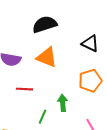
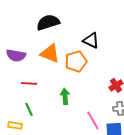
orange pentagon: (90, 81) -> (76, 61), moved
green line: (42, 117) -> (29, 109), moved, turned -48

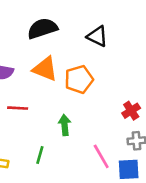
black triangle: (91, 40) -> (97, 36), moved
green line: (29, 109) -> (40, 155), moved, turned 40

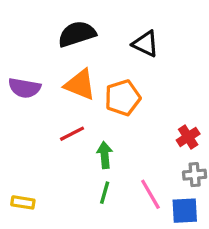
red line: (18, 108) -> (72, 134), moved, turned -30
green line: (40, 155) -> (105, 193), moved

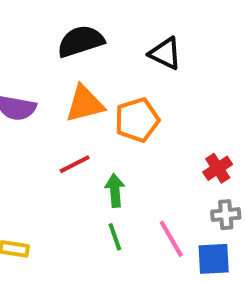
orange triangle: (80, 85) -> (85, 104), turned -36
green line: (105, 193) -> (115, 237), turned -35

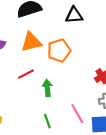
black triangle: (165, 53) -> (74, 15), turned -30
green line: (115, 237) -> (47, 121), moved

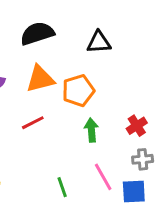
green arrow: (47, 88) -> (91, 130), moved

